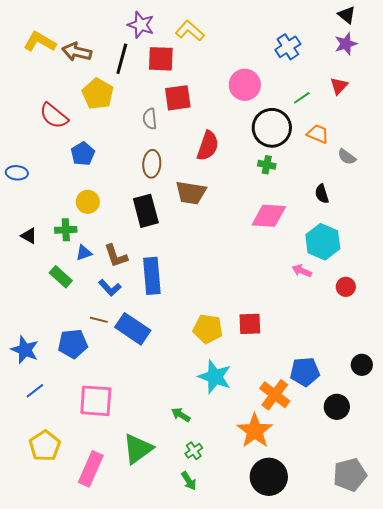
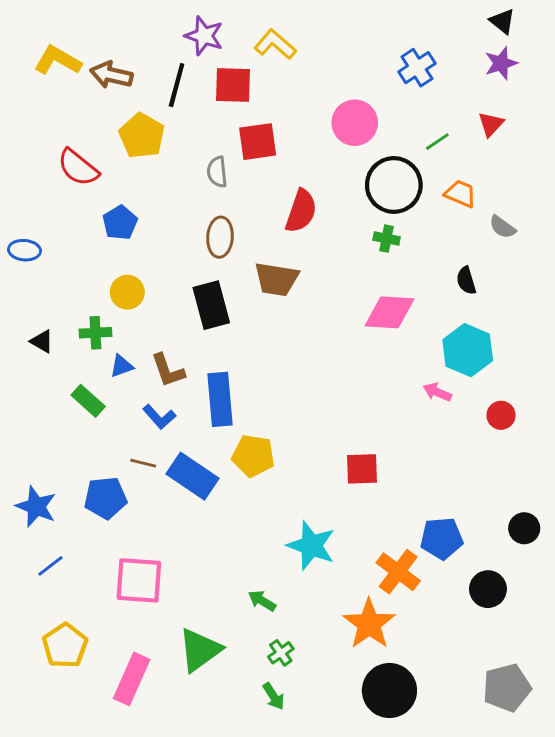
yellow pentagon: (208, 329) -> (253, 456), moved

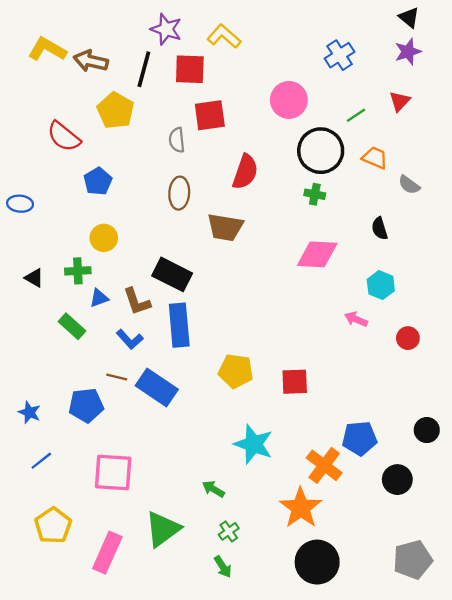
black rectangle: (211, 305) -> (172, 274), moved, turned -48
cyan hexagon: (468, 350) -> (381, 285), size x0.7
yellow pentagon: (253, 456) -> (236, 371), moved
blue star: (36, 507) -> (29, 412), size x0.7

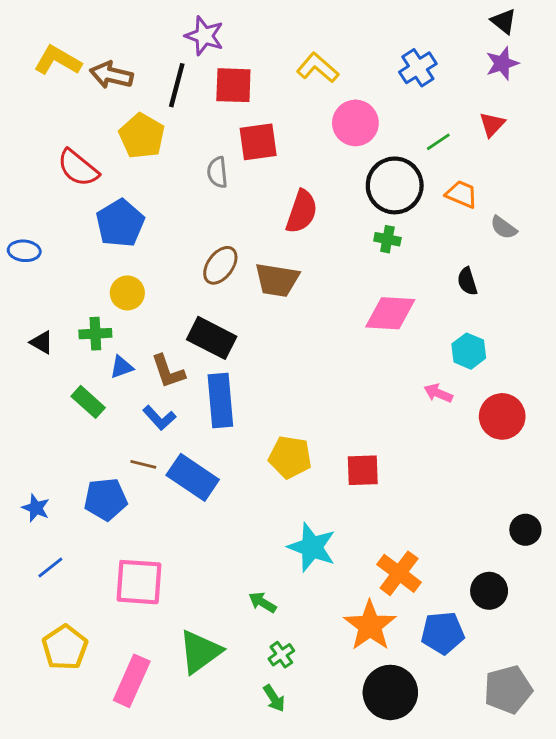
yellow L-shape: (224, 36) -> (318, 68), moved
blue pentagon: (98, 181) -> (120, 223), size x1.4
brown ellipse: (179, 193) -> (220, 265), moved, turned 32
red circle: (408, 338) -> (502, 416), size x1.6
blue pentagon: (360, 438) -> (443, 633), moved

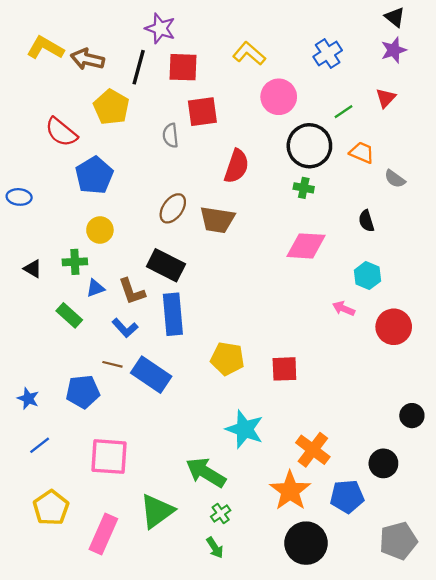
green arrow: (262, 602) -> (206, 473), size x1.8

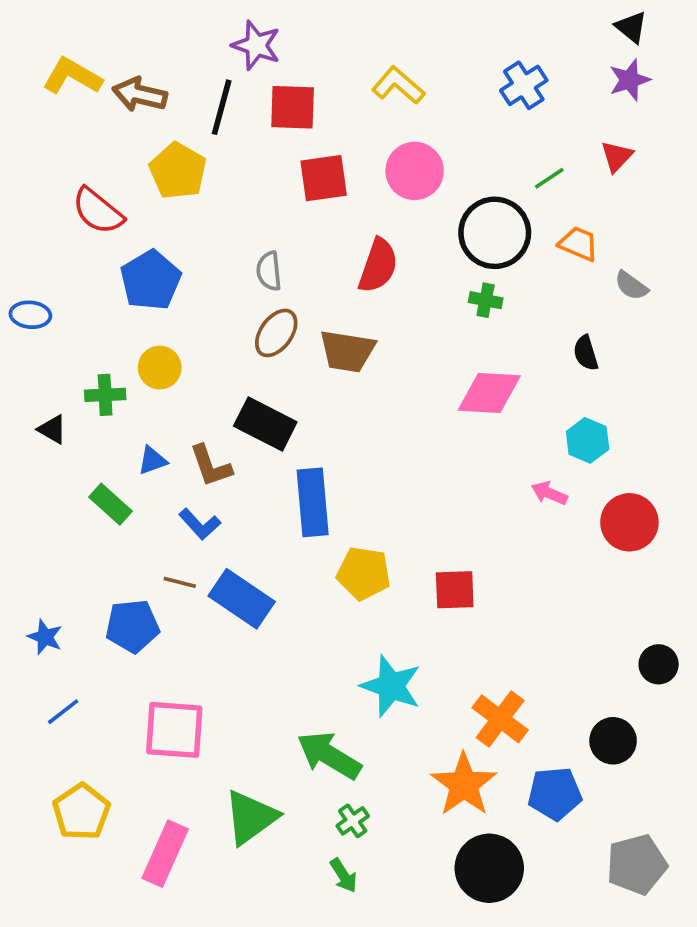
pink circle: (279, 97) -> (415, 171), moved
gray semicircle: (171, 135) -> (269, 271), moved
green cross: (75, 262) -> (105, 395), moved
blue rectangle: (173, 314) -> (313, 502), moved

